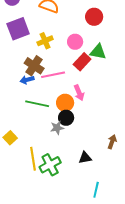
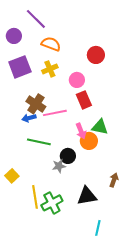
yellow cross: (45, 41) -> (50, 69), moved
green triangle: (98, 52) -> (100, 127), moved
red rectangle: (82, 62) -> (84, 100), turned -66
orange circle: (65, 103) -> (89, 141), moved
black triangle: (85, 158) -> (87, 196), size x1.5

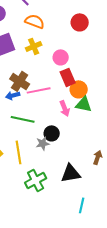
red circle: (96, 55) -> (80, 22), moved
orange circle: (89, 141) -> (79, 89), moved
yellow line: (35, 197) -> (19, 152), moved

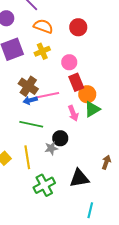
red circle: (80, 22) -> (78, 27), moved
blue arrow: (13, 95) -> (30, 100), moved
green triangle: (84, 104) -> (92, 109), turned -42

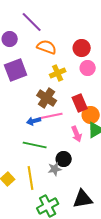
yellow cross: (42, 51) -> (58, 73), moved
pink circle: (69, 62) -> (88, 68), moved
brown cross: (28, 86) -> (47, 98), moved

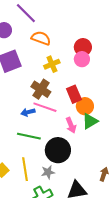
red circle: (82, 48) -> (83, 47), moved
pink line: (51, 116) -> (45, 107), turned 30
black circle: (64, 159) -> (58, 150), size x1.6
gray star: (55, 169) -> (48, 172), moved

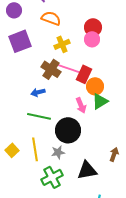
red rectangle: (74, 94) -> (84, 74), turned 48
pink line: (45, 107) -> (68, 68), moved

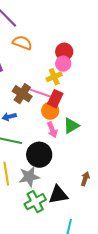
yellow cross: (62, 44) -> (54, 77), moved
orange circle: (95, 86) -> (50, 111), moved
gray star: (58, 152) -> (29, 177), size x1.5
green cross: (52, 177) -> (35, 202), moved

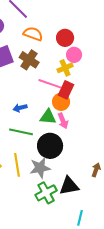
red circle: (64, 52) -> (65, 38), moved
brown cross: (22, 94) -> (29, 60), moved
green triangle: (71, 126) -> (48, 117), moved, turned 36

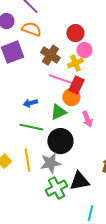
orange semicircle: (33, 34) -> (31, 29), moved
brown cross: (29, 60) -> (50, 55), moved
green triangle: (48, 117) -> (58, 112), turned -30
pink arrow: (63, 121) -> (87, 119), moved

